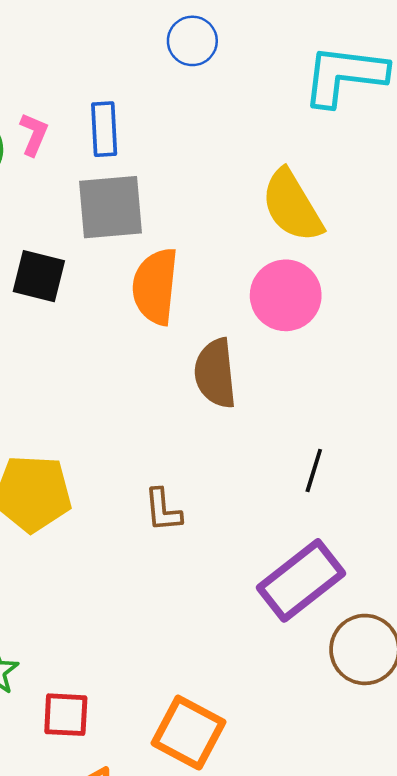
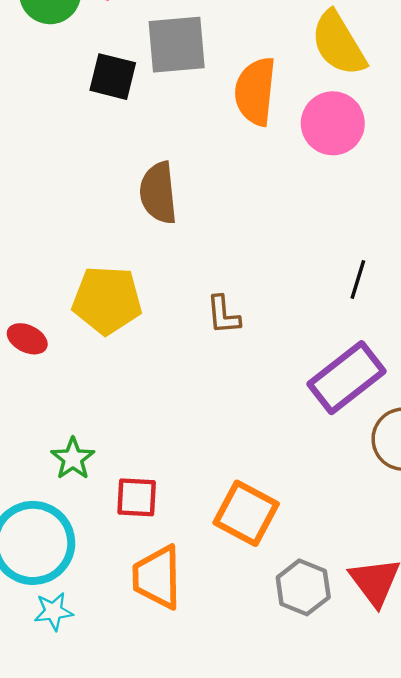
black square: (39, 276) -> (113, 77), moved
orange semicircle: (155, 286) -> (255, 91), moved
brown semicircle: (215, 373) -> (158, 193), moved

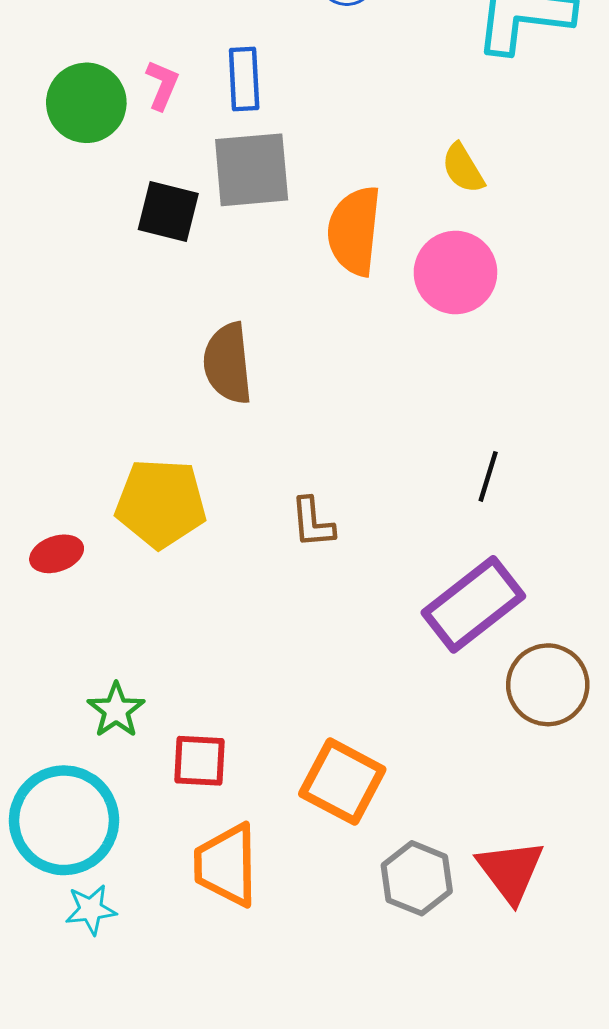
yellow semicircle: (338, 44) -> (463, 168), size x0.6
red ellipse: (27, 339) -> (57, 554), turned -45

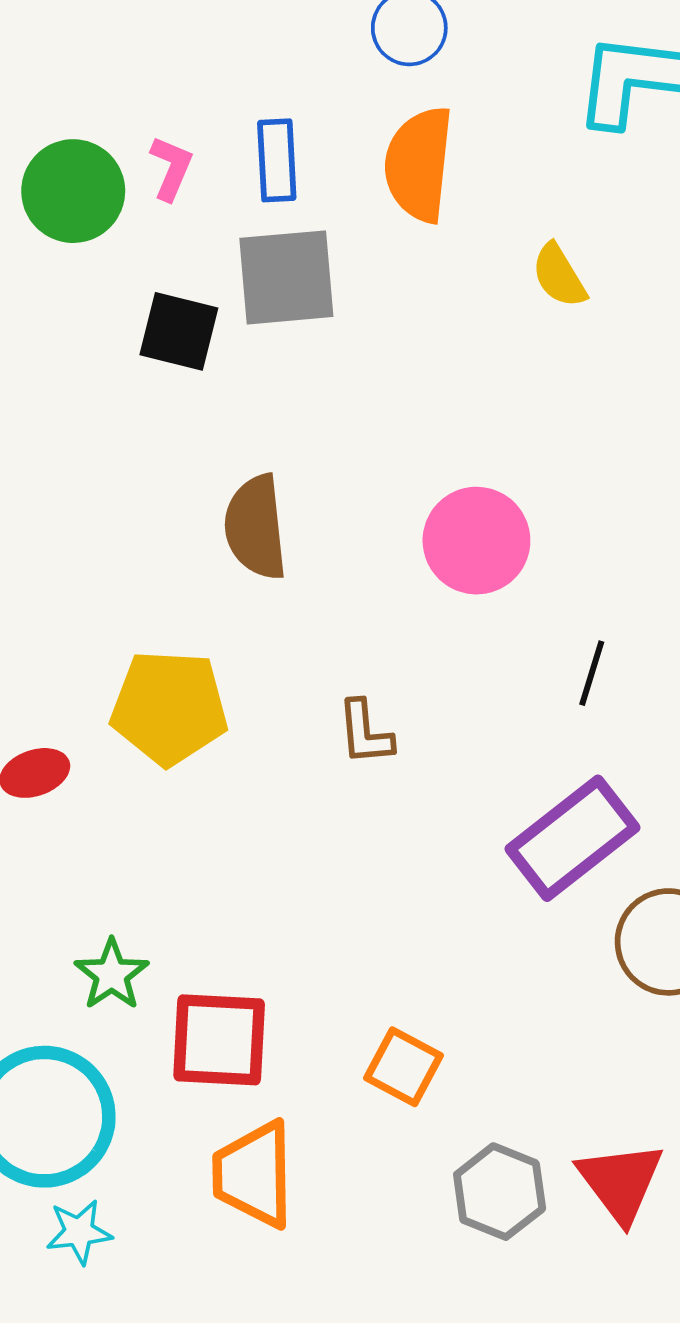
orange semicircle: (354, 231) -> (419, 164), moved
pink circle: (455, 273) -> (476, 541), moved
red square: (199, 761) -> (219, 1040), size x1.4
orange square: (342, 782) -> (404, 1067), size x0.7

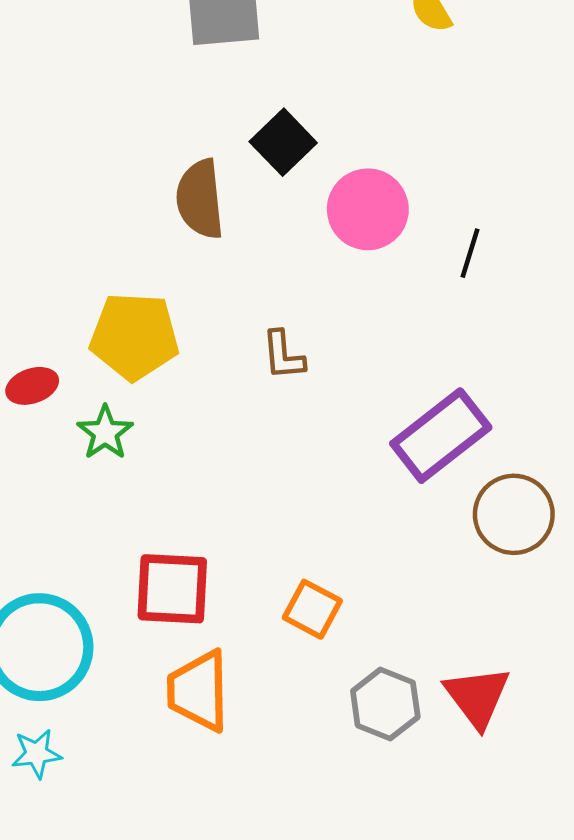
black square: (179, 331) -> (283, 142), moved, turned 32
black line: (592, 673) -> (470, 253), moved
green star: (112, 975) -> (105, 433), moved
cyan star: (79, 1232) -> (37, 754), moved

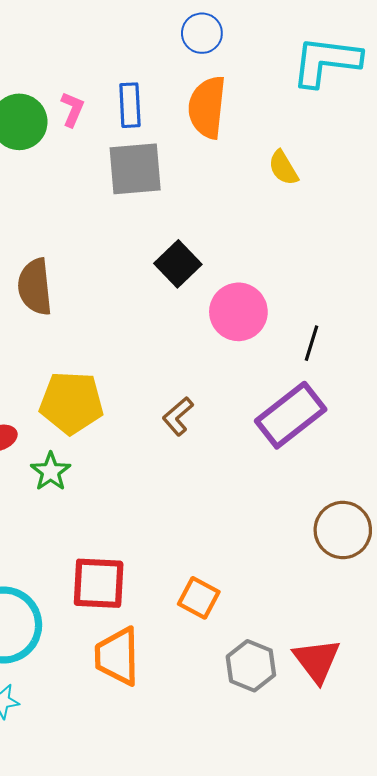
brown semicircle: (200, 199) -> (35, 287), moved
brown L-shape: (283, 355) -> (178, 416), turned 54
purple rectangle: (441, 436) -> (291, 415), moved

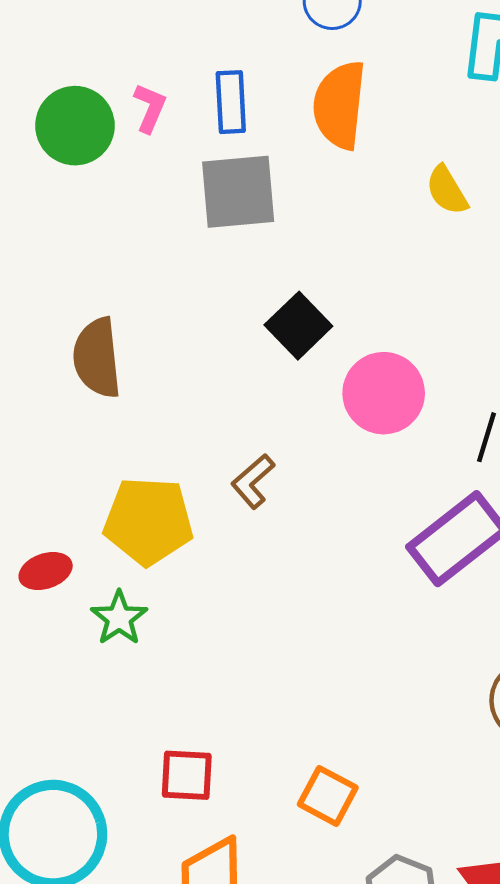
brown L-shape: (178, 416) -> (253, 481), moved
red square: (99, 583) -> (187, 775), size x0.7

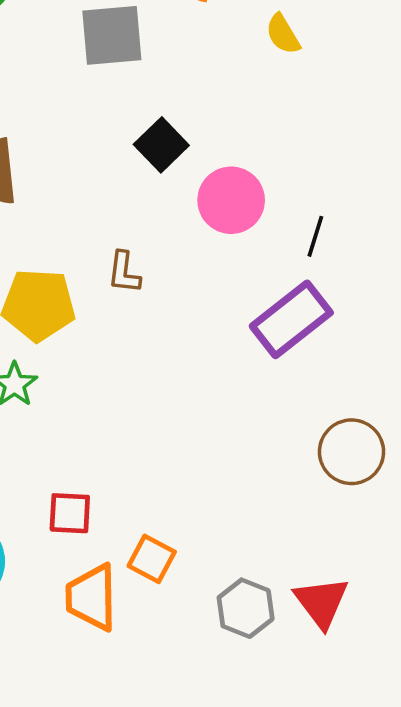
brown L-shape: (253, 481) -> (124, 272), turned -42
orange square: (328, 796) -> (152, 559), moved

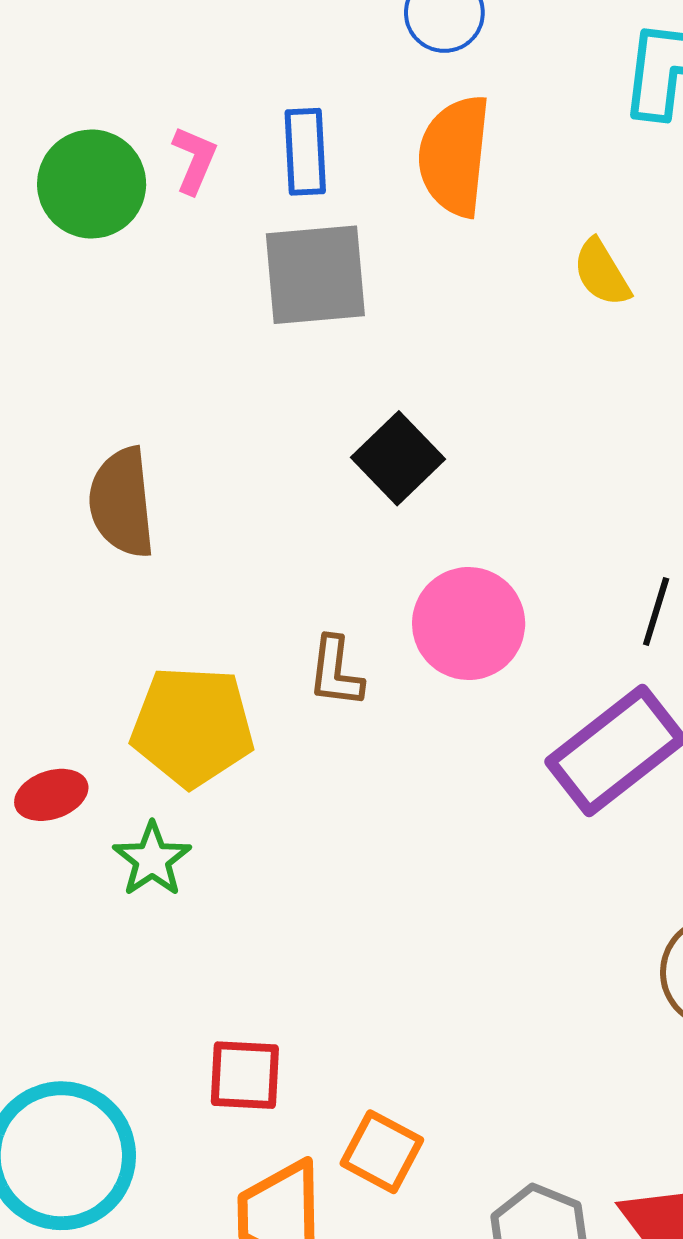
pink circle: (231, 200) -> (469, 624), moved

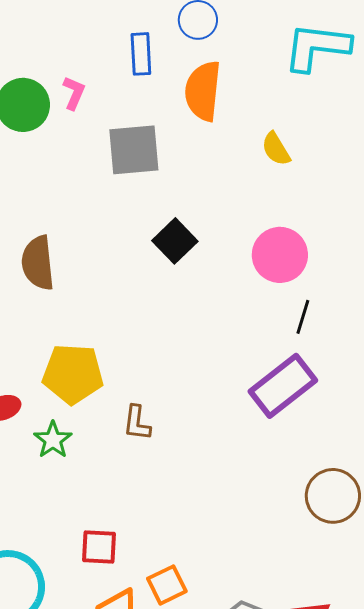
blue rectangle: (305, 152) -> (141, 54), moved
pink circle: (469, 624) -> (280, 255), moved
brown L-shape: (336, 672) -> (137, 423), moved
orange square: (382, 1152) -> (167, 585), turned 36

